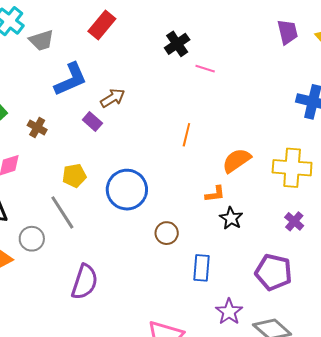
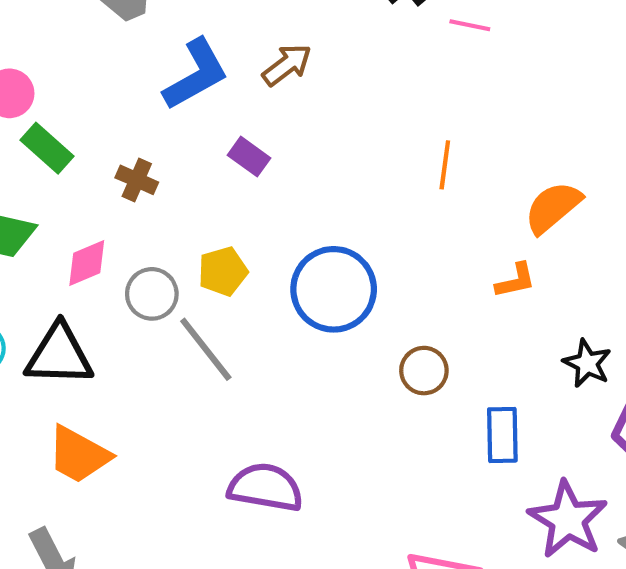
brown arrow: (113, 98) -> (287, 65), moved
black star: (231, 218) -> (587, 363), moved
gray circle: (32, 239) -> (152, 294), moved
purple semicircle: (85, 282) -> (265, 487), turned -93
purple star: (229, 312) -> (568, 520), size x1.4

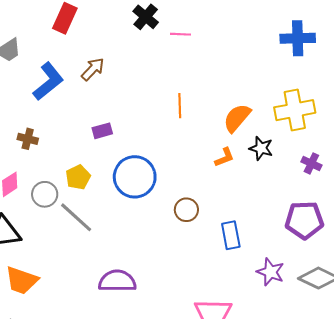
purple rectangle: (249, 157) -> (102, 131), moved, turned -42
black star: (587, 363) -> (261, 148), moved
purple star: (568, 520) -> (270, 272), size x0.7

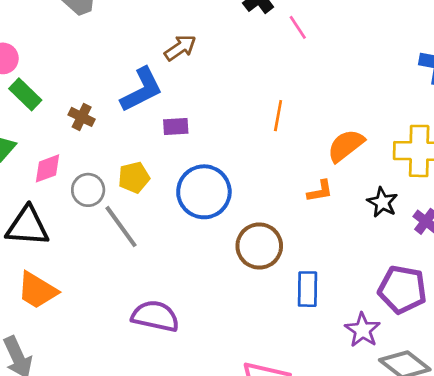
pink line: (181, 34) -> (298, 27), turned 42
blue L-shape: (48, 81) -> (142, 90), moved
black star: (261, 148) -> (382, 202), moved
brown circle: (186, 210) -> (259, 246), size x1.5
purple star: (270, 272) -> (362, 330), moved

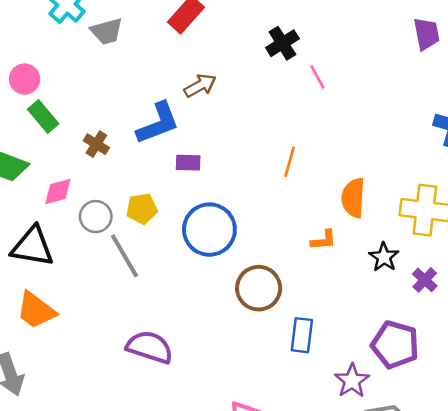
orange semicircle: (346, 146) -> (353, 198), turned -54

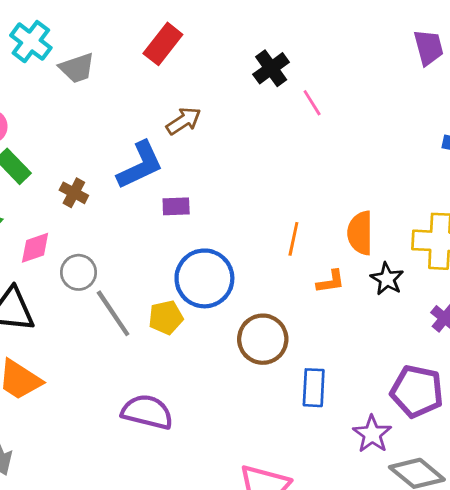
orange line: (290, 162) -> (293, 239), moved
yellow pentagon: (142, 209) -> (166, 317), moved
black star: (384, 257) -> (387, 279), moved

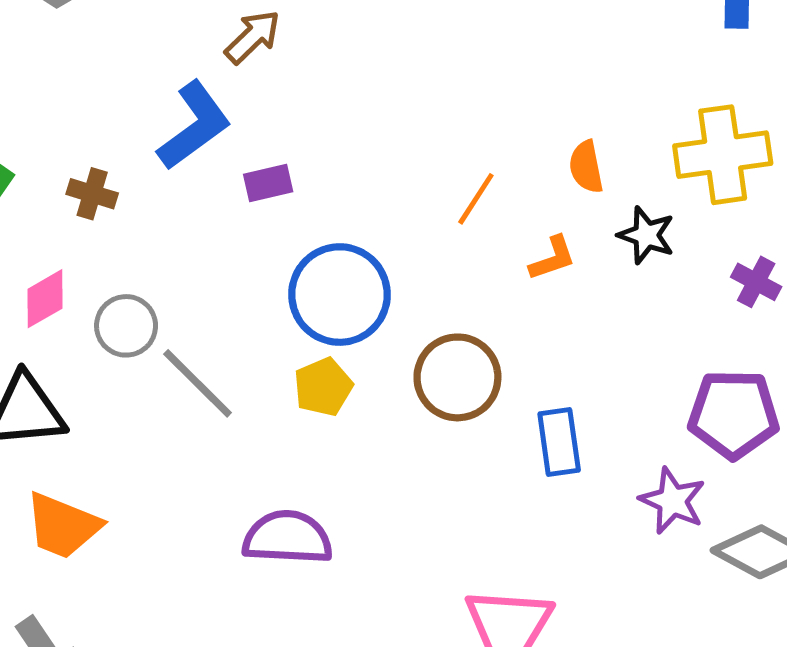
orange semicircle: (360, 233) -> (586, 167), size x0.7
orange line: (293, 239) -> (476, 199), turned 32
yellow pentagon: (166, 317) -> (323, 387), moved

